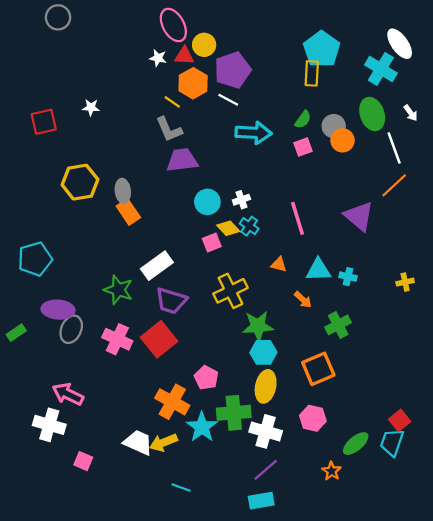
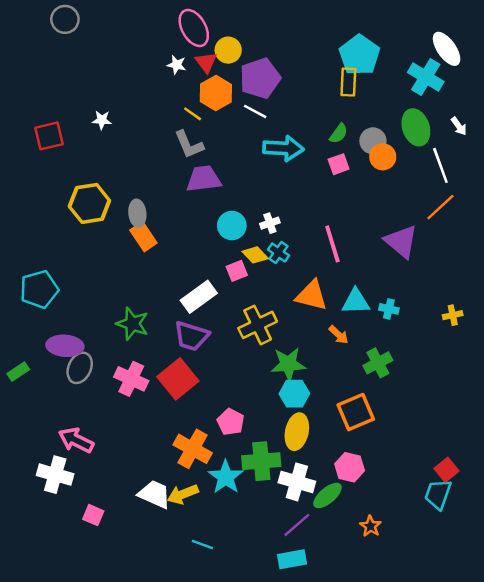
red triangle: (184, 56) -> (206, 62), turned 50
orange triangle: (279, 264) -> (312, 295), size x1.8
white rectangle: (157, 266) -> (199, 297), moved
green ellipse: (356, 444) -> (328, 495), moved

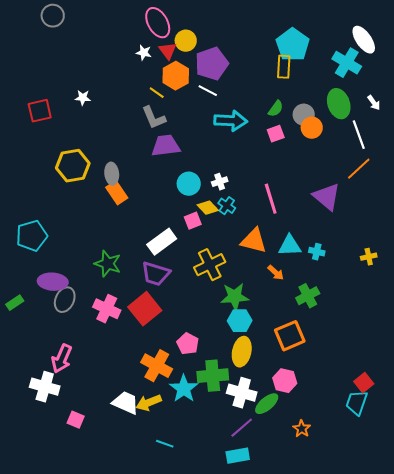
pink arrow: (76, 440) -> (62, 359), turned -92

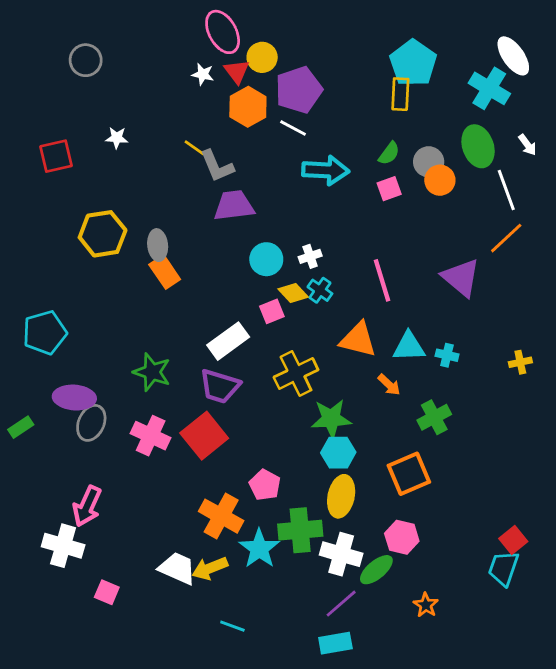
gray circle: (53, 16) -> (86, 60), moved
yellow line: (157, 93) -> (194, 148), moved

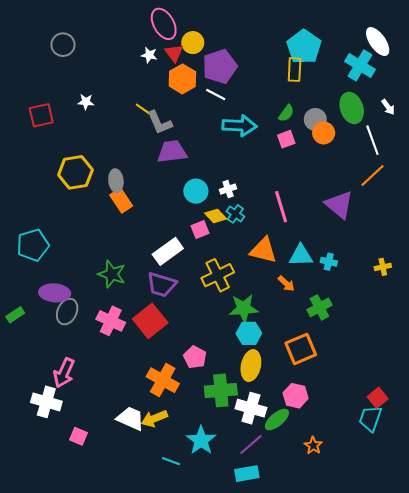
cyan star: (259, 549) -> (201, 440), moved

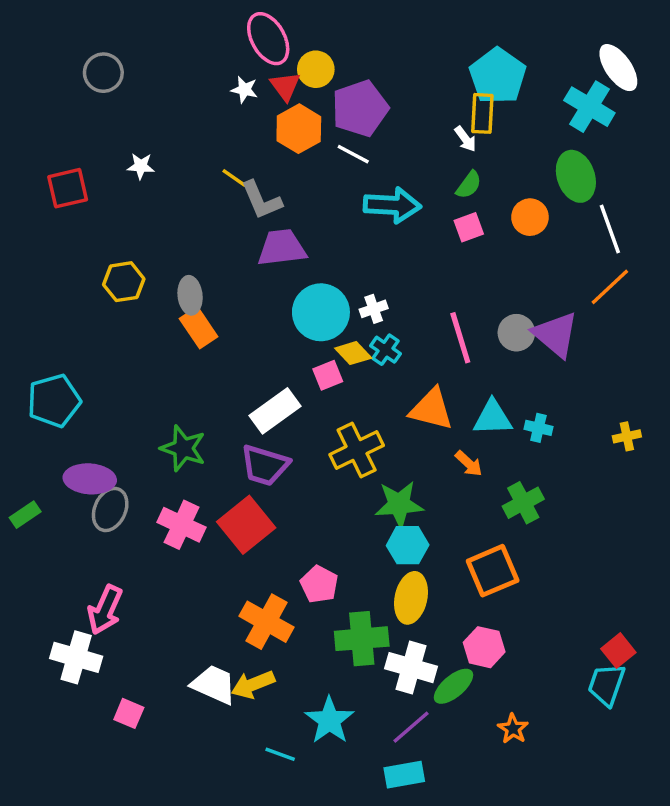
white arrow: (388, 107) -> (465, 139), moved
gray circle: (315, 119) -> (516, 333), moved
yellow hexagon: (75, 172) -> (124, 282), size x0.7
cyan circle: (196, 191) -> (321, 312), size x1.4

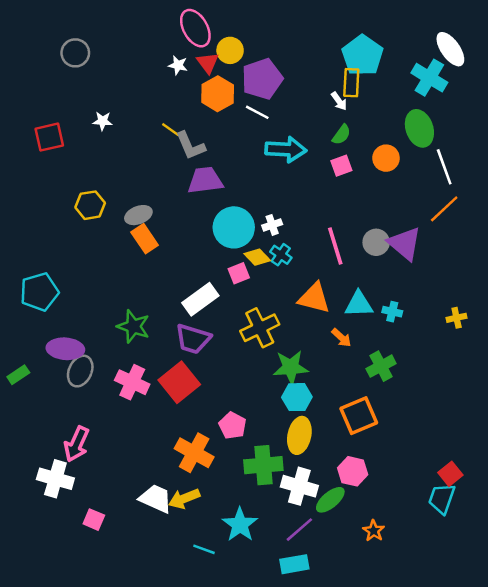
gray ellipse: (190, 295) -> (138, 215), turned 75

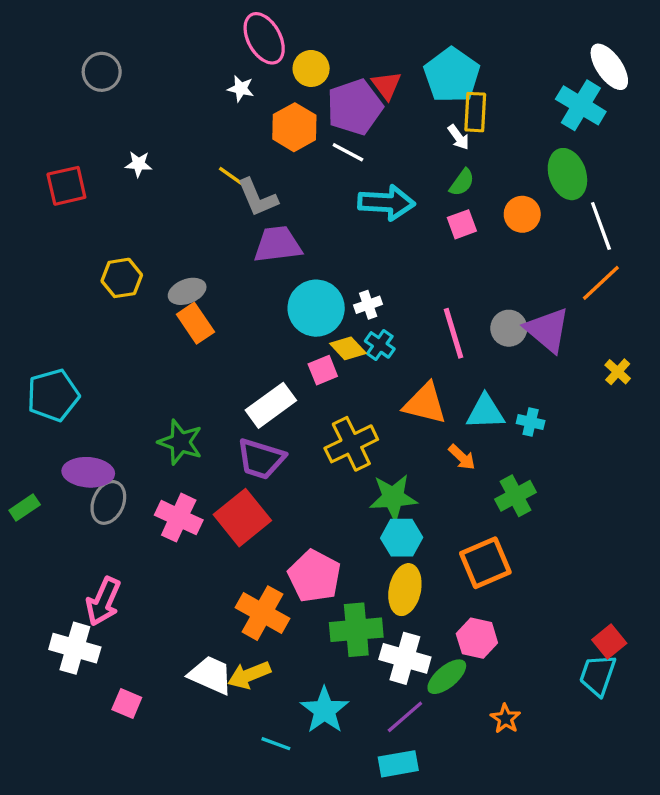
cyan pentagon: (362, 55) -> (452, 75), moved
red triangle: (208, 63) -> (386, 85), moved
yellow cross: (457, 318) -> (618, 372), moved, turned -36
pink pentagon: (232, 426) -> (314, 576), size x1.4

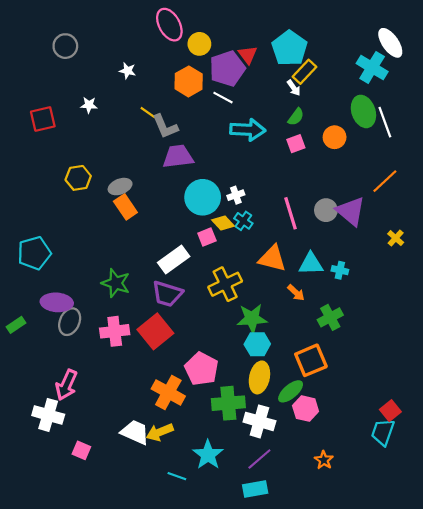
white star: (241, 89) -> (128, 71), moved
yellow rectangle: (475, 112) -> (304, 72), turned 40
white line: (601, 226) -> (385, 122), moved
pink cross: (179, 518) -> (115, 331), turned -32
green ellipse: (447, 677) -> (291, 391), moved

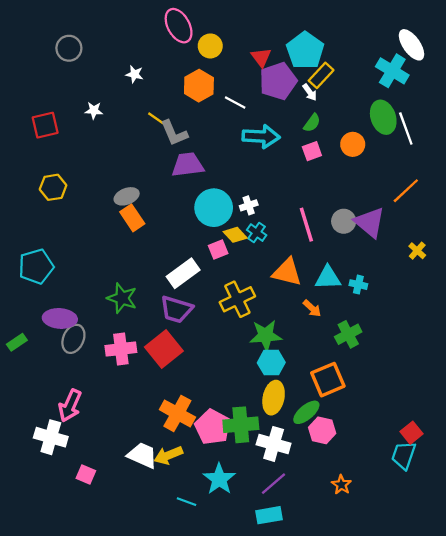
purple pentagon: (227, 69) -> (278, 81), moved
yellow hexagon: (78, 178) -> (53, 187), moved
pink pentagon: (202, 369) -> (212, 427), moved

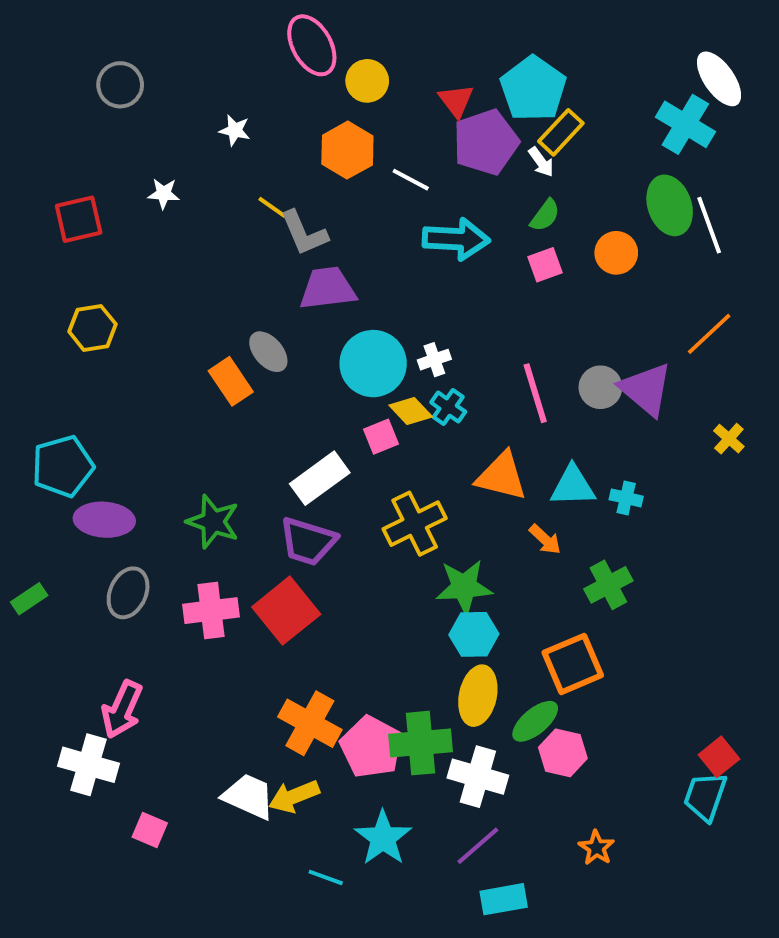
gray ellipse: (127, 196) -> (268, 352), moved, turned 70
purple ellipse: (60, 318) -> (104, 520), moved
cyan rectangle: (269, 515) -> (504, 899), moved

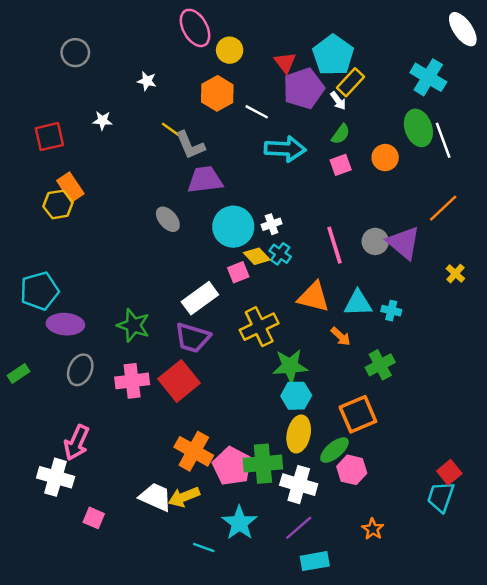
white ellipse: (719, 79) -> (463, 29), moved
orange rectangle: (231, 381) -> (70, 187), moved

